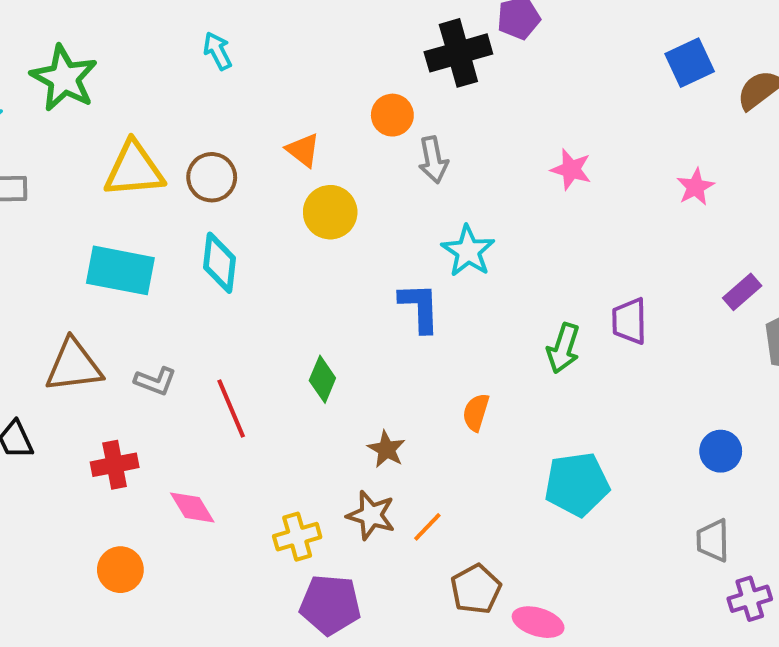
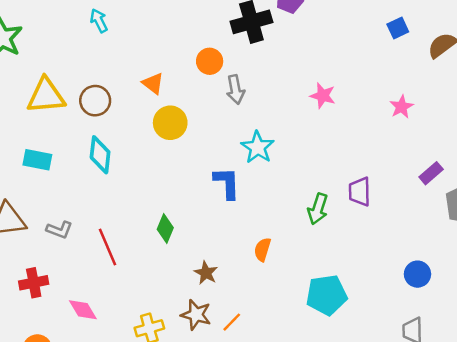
blue square: (690, 63) -> (398, 28), size x0.7
cyan rectangle: (120, 270) -> (37, 160), size x0.7

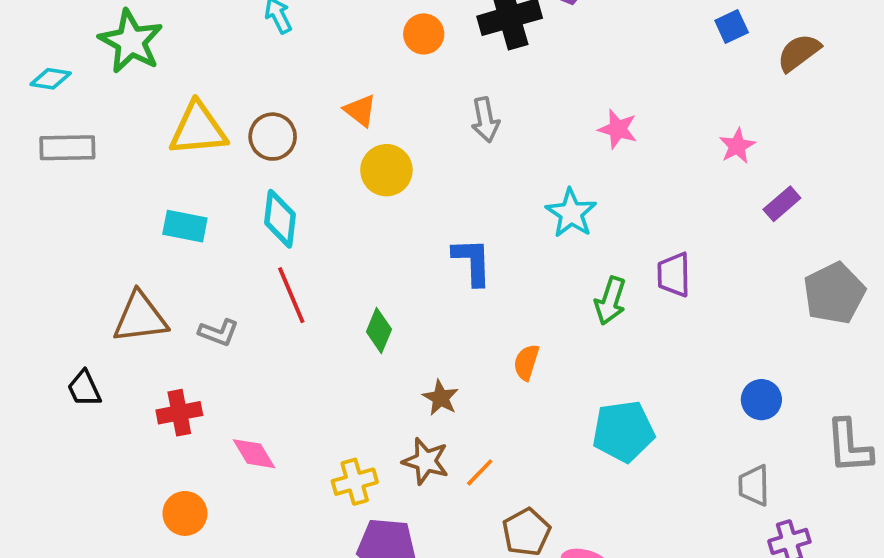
orange circle: (210, 61) -> (424, 34), moved
cyan star: (258, 147) -> (571, 213), moved
purple rectangle: (431, 173) -> (782, 204), moved
red line: (107, 247) -> (291, 295), moved

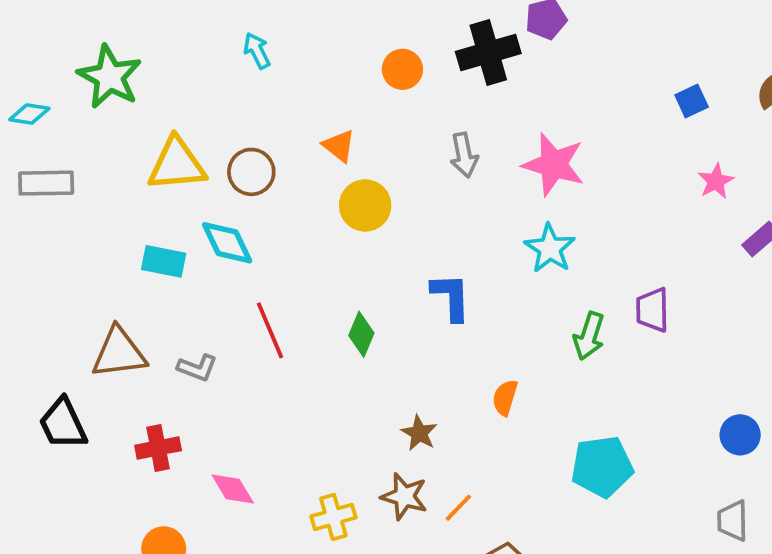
blue square: (732, 27) -> (692, 101), moved
pink star: (618, 129) -> (554, 164), moved, size x1.6
cyan diamond: (280, 219) -> (227, 243), moved, turned -32
green diamond: (379, 331) -> (361, 334), moved
black trapezoid: (84, 388) -> (63, 424), size x1.4

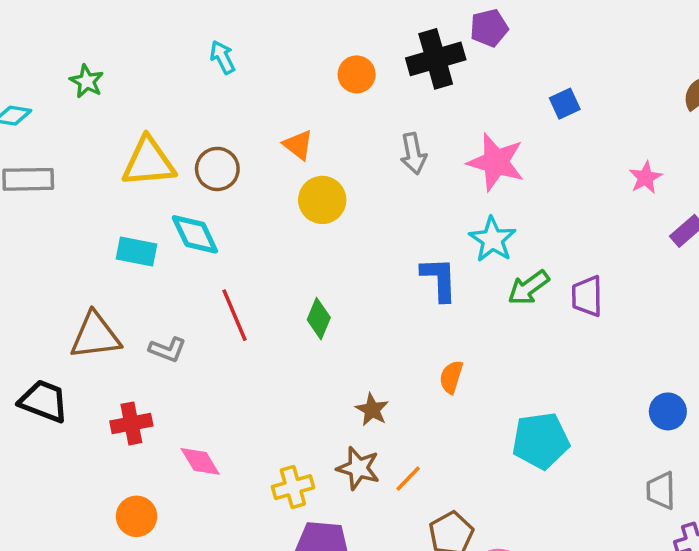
green star: (110, 77) -> (87, 81), size x0.6
blue square: (692, 101) -> (565, 104), moved
blue L-shape: (451, 297) -> (439, 279), moved
green arrow: (589, 336) -> (529, 288), moved, turned 36
black trapezoid: (63, 424) -> (44, 401), turned 136

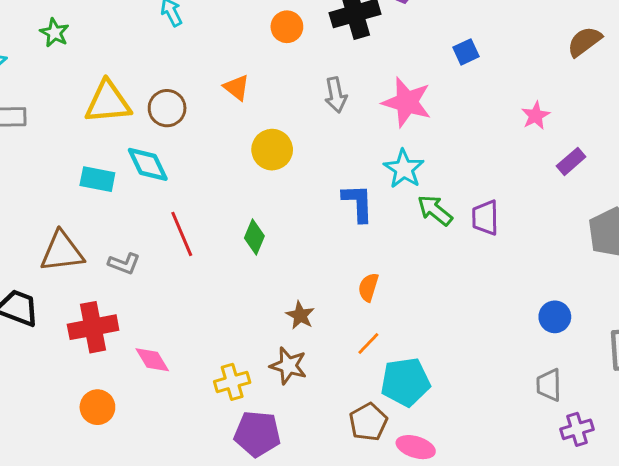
yellow circle: (322, 200) -> (272, 150), moved
green arrow: (529, 288) -> (435, 210), turned 75
red cross: (131, 423) -> (93, 327), size x1.4
cyan pentagon: (541, 441) -> (405, 382), moved
orange line: (408, 478) -> (368, 343), moved

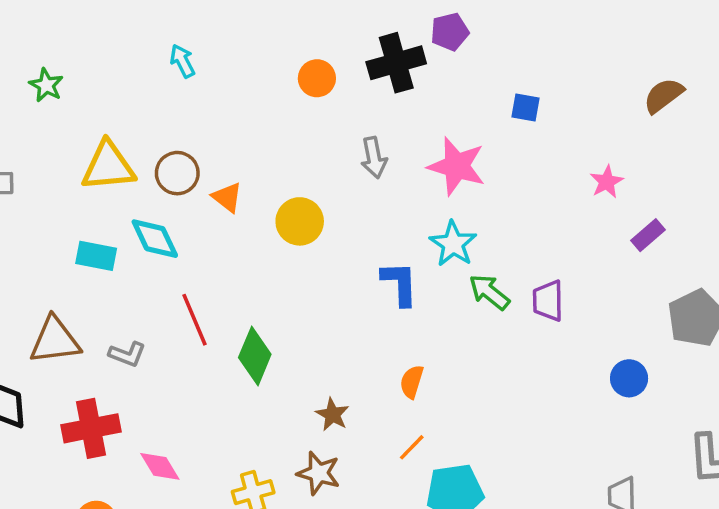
blue square: (466, 52) -> (526, 108), turned 35
orange triangle: (237, 87) -> (227, 197), moved
green diamond: (254, 237) -> (255, 356), moved, size x1.4
blue circle: (555, 317) -> (629, 378), moved

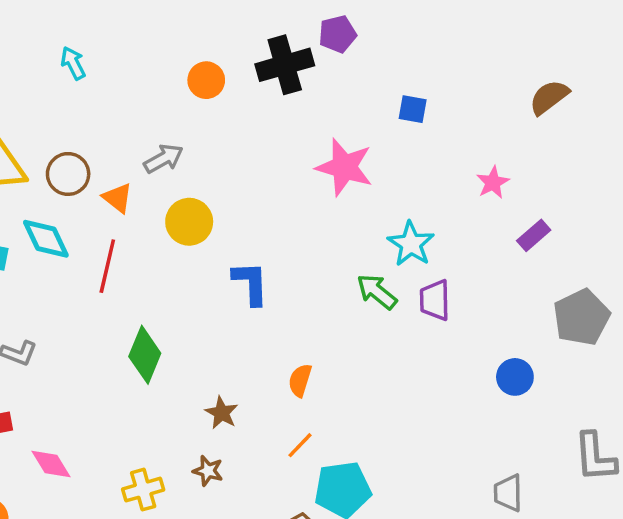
gray arrow: (374, 158) -> (164, 159), moved, turned -108
cyan star: (453, 244) -> (411, 244), moved
blue L-shape: (400, 283) -> (251, 283), moved
red line: (194, 320) -> (107, 266), moved, turned 36
brown star: (319, 473) -> (208, 471), size x0.7

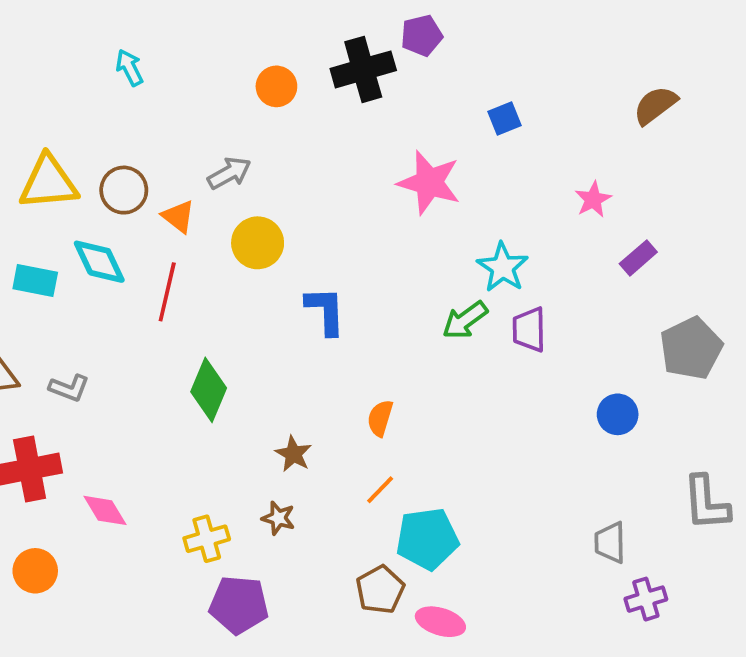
blue square: (413, 109) -> (505, 118), turned -32
green arrow: (377, 292) -> (465, 320), turned -75

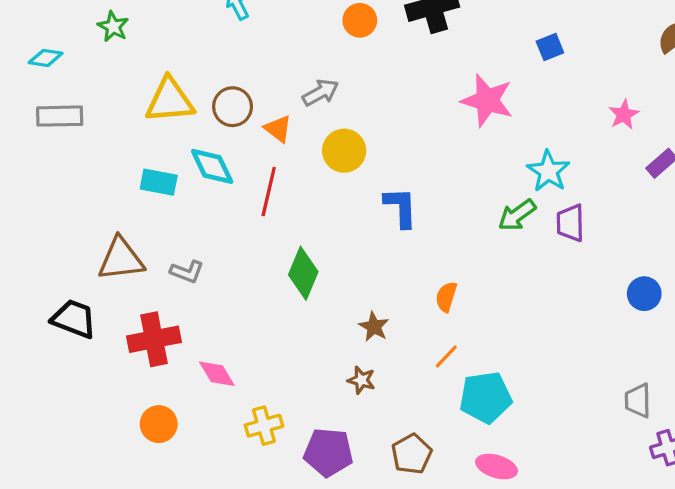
yellow cross: (207, 539) -> (264, 426), moved
brown pentagon: (380, 590) -> (412, 454), moved

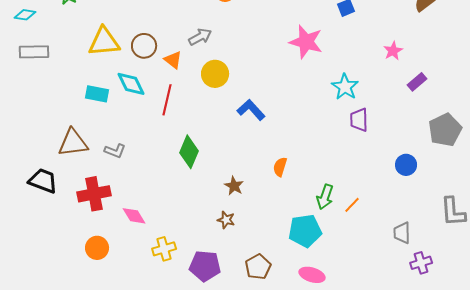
blue L-shape: (401, 207) -> (251, 110), turned -40
green arrow: (517, 215) -> (325, 197), moved, turned -35
orange line: (446, 357) -> (352, 205), moved

